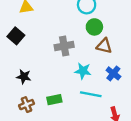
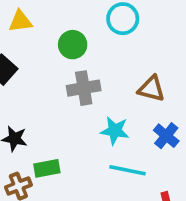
green circle: (94, 27) -> (73, 45), moved
green rectangle: (54, 100) -> (47, 168), moved

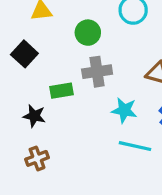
green rectangle: (47, 168) -> (61, 91), moved

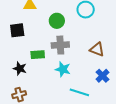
black square: (24, 54) -> (17, 30), turned 35
cyan star: (124, 110) -> (63, 69), moved

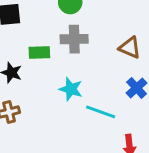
cyan star: (63, 69) -> (71, 89), moved

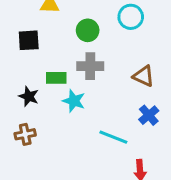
cyan star: (71, 89) -> (74, 101), moved

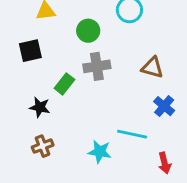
green rectangle: (56, 78) -> (64, 84), turned -42
cyan star: (74, 101) -> (100, 152), moved

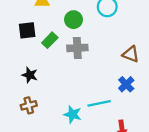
brown triangle: (152, 68) -> (131, 54), moved
green rectangle: (64, 84) -> (50, 40), moved
cyan line: (132, 134) -> (99, 103), turned -30

